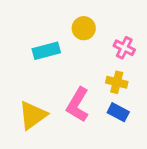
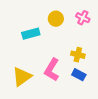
pink cross: (124, 48) -> (83, 18), moved

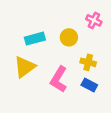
yellow circle: (56, 19) -> (69, 37), moved
yellow triangle: (22, 77) -> (25, 67), moved

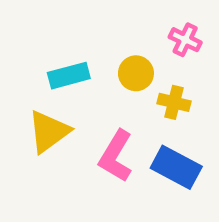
yellow cross: (88, 62) -> (174, 102), moved
blue rectangle: (89, 85) -> (176, 167), size x1.5

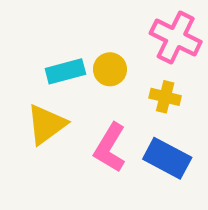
pink cross: (185, 40) -> (176, 38), size x1.6
yellow circle: (136, 73) -> (110, 69), moved

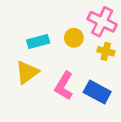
yellow circle: (110, 69) -> (74, 38), moved
yellow cross: (165, 97) -> (106, 51), moved

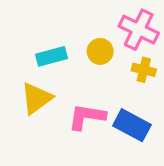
pink L-shape: (64, 86) -> (87, 117), turned 68

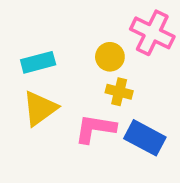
cyan rectangle: (52, 56) -> (38, 62), moved
yellow cross: (144, 70) -> (119, 92), moved

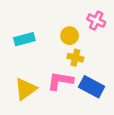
pink cross: (152, 33) -> (96, 21), size x0.7
yellow triangle: (40, 108) -> (25, 89), moved

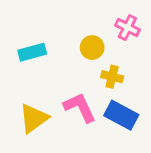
yellow cross: (75, 58) -> (112, 77), moved
pink L-shape: (60, 81) -> (80, 107), turned 56

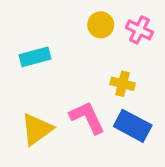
yellow circle: (92, 48) -> (101, 25), moved

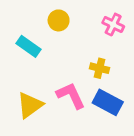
yellow circle: (101, 25) -> (59, 20), moved
cyan rectangle: (35, 57) -> (29, 46), turned 50

